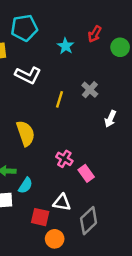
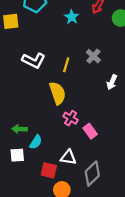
white L-shape: (28, 75) -> (34, 60), moved
yellow semicircle: (26, 133) -> (58, 93), moved

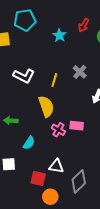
green arrow: (19, 129) -> (11, 121), moved
pink rectangle: (90, 131) -> (77, 126), moved, turned -48
cyan semicircle: (36, 142) -> (29, 143), moved

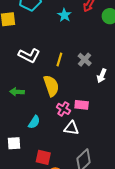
gray cross: (80, 72) -> (85, 60), moved
green arrow: (11, 121) -> (17, 92), moved
white triangle: (56, 166) -> (71, 128), moved

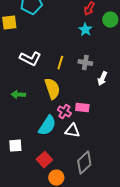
cyan star: (64, 15) -> (85, 30), moved
gray cross: (85, 60) -> (85, 63), turned -32
cyan semicircle: (34, 122) -> (47, 126), moved, size x1.5
red square: (43, 157) -> (44, 160), turned 35

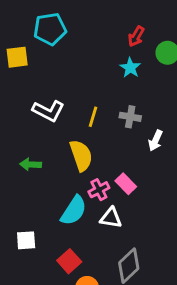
pink rectangle: (82, 108) -> (126, 184), turned 40
pink cross: (64, 112) -> (99, 190), turned 32

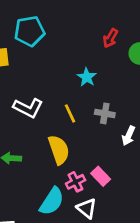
cyan star: (130, 68) -> (87, 77), moved
yellow line: (93, 117) -> (70, 113), turned -42
white triangle: (111, 218) -> (87, 208), turned 30

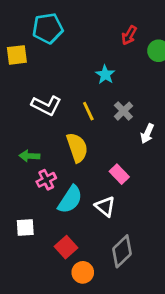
gray cross: (105, 113) -> (123, 111), turned 36
pink cross: (76, 182) -> (46, 180), moved

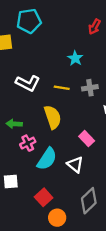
yellow line: (88, 111) -> (62, 88), turned -56
gray cross: (123, 111) -> (90, 88), turned 35

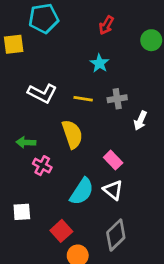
red arrow: (94, 27) -> (106, 25), moved
pink cross: (28, 143) -> (42, 166), turned -35
cyan semicircle: (47, 159) -> (82, 191), moved
white triangle: (75, 165) -> (113, 190), moved

